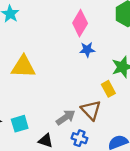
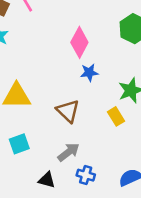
brown triangle: (91, 110) -> (68, 111), moved
cyan square: (20, 124) -> (19, 144), moved

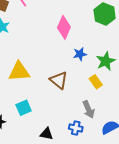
blue star: (89, 73) -> (80, 54), moved
gray arrow: (68, 152) -> (89, 109), moved, turned 108

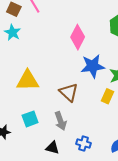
blue star: (80, 54) -> (93, 66), size x1.6
yellow rectangle: (96, 82) -> (107, 96), turned 56
gray arrow: (89, 109) -> (60, 121), moved

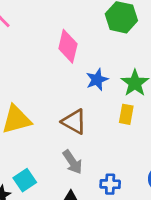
blue star: (93, 66) -> (97, 80), size x0.7
cyan square: (30, 119) -> (25, 180), moved

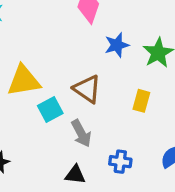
yellow rectangle: (126, 114) -> (141, 101), moved
cyan square: (25, 180) -> (50, 109), moved

